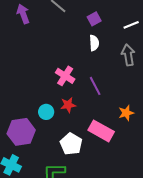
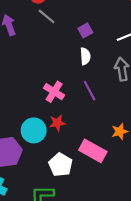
purple line: (95, 86) -> (90, 91), moved
cyan circle: (46, 112) -> (34, 130), size x1.5

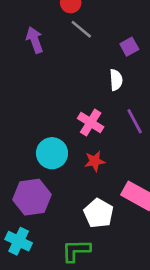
white semicircle: (85, 56) -> (116, 80), moved
cyan circle: (34, 130) -> (52, 153), moved

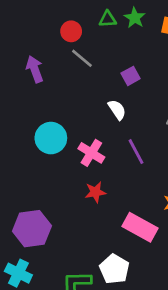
white semicircle: (116, 80) -> (117, 110), turned -30
cyan circle: (52, 153) -> (51, 138), moved
white pentagon: (99, 213) -> (114, 269), moved

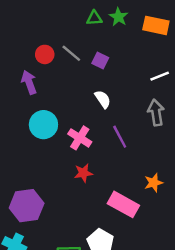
red circle: (71, 31) -> (45, 54), moved
purple arrow: (35, 69) -> (29, 82), moved
purple square: (131, 76) -> (100, 60), moved, turned -35

